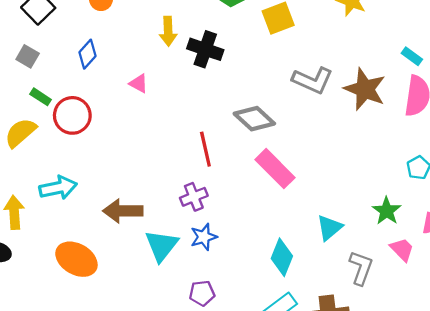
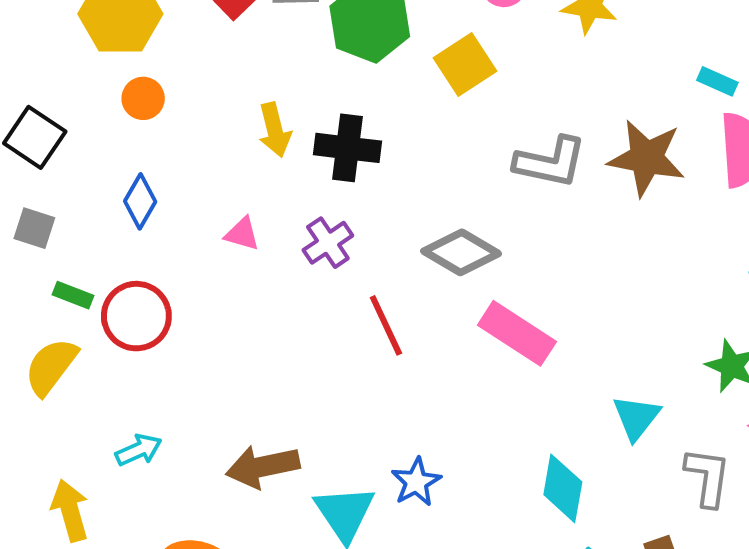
cyan arrow: (58, 188) -> (139, 450), size x0.7
purple cross: (194, 197) -> (328, 243), moved

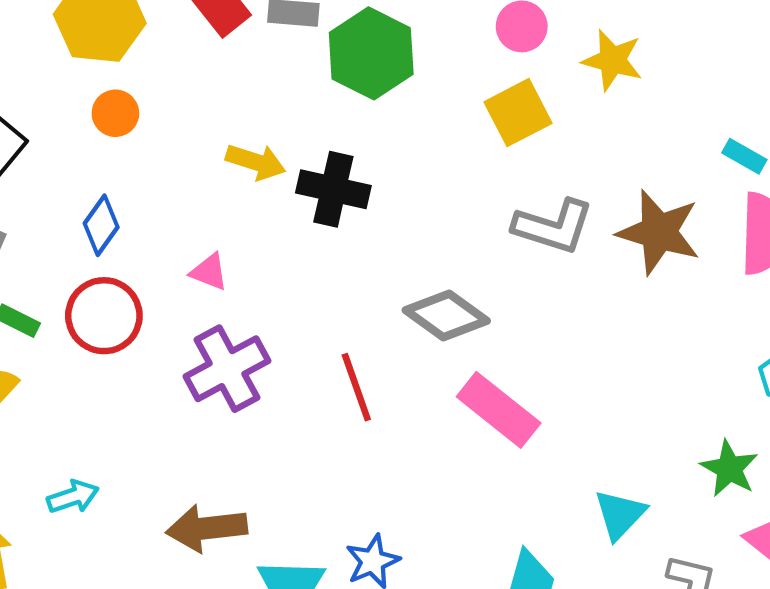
yellow square: (465, 65) -> (518, 113), moved
yellow arrow: (275, 130) -> (256, 162), turned -64
purple cross: (328, 243) -> (227, 369), moved, size x1.5
red circle: (136, 316) -> (104, 316), moved

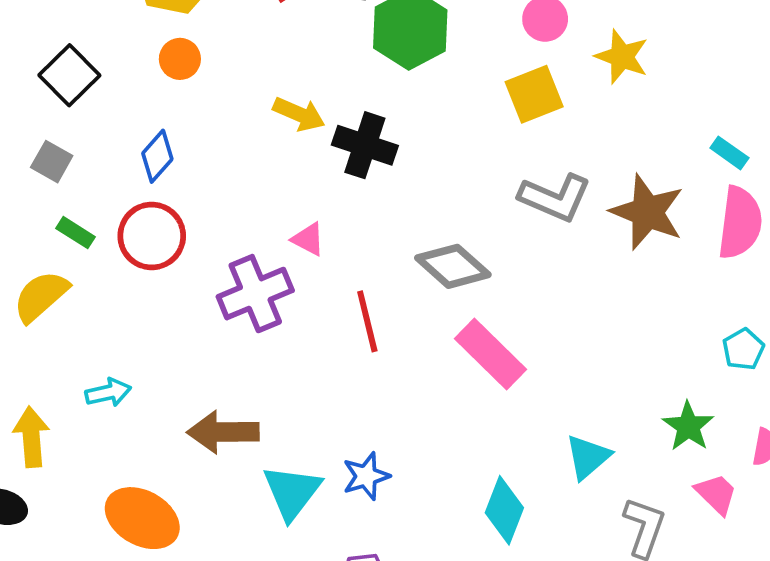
pink triangle: (209, 272) -> (308, 239), moved

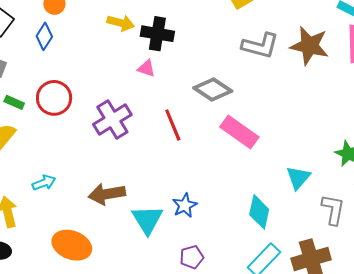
blue diamond: (157, 156) -> (44, 36), moved
pink triangle: (308, 239) -> (146, 68), moved

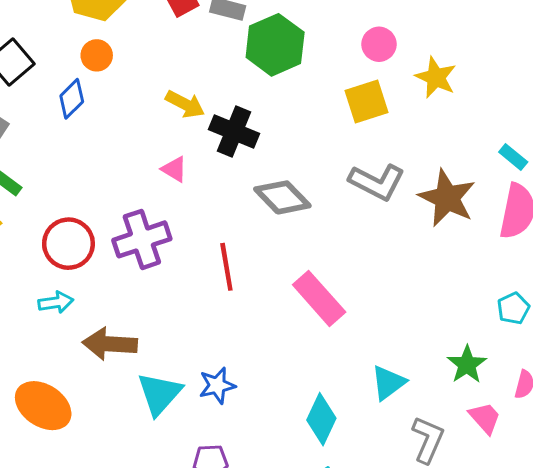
pink triangle: (146, 68) -> (174, 169), moved
gray diamond: (213, 90) -> (282, 197), moved
red circle: (54, 98) -> (68, 244), moved
cyan arrow: (44, 183) -> (56, 302), moved

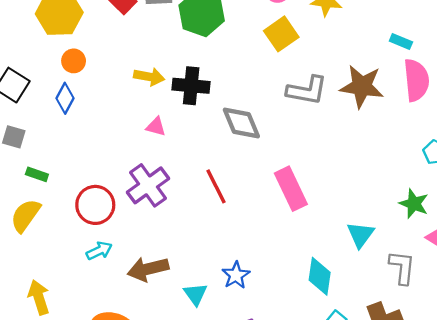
gray diamond: (282, 197) -> (241, 123), turned 39
pink rectangle: (319, 298) -> (291, 189), turned 33
cyan triangle: (159, 394) -> (196, 294), size x0.7

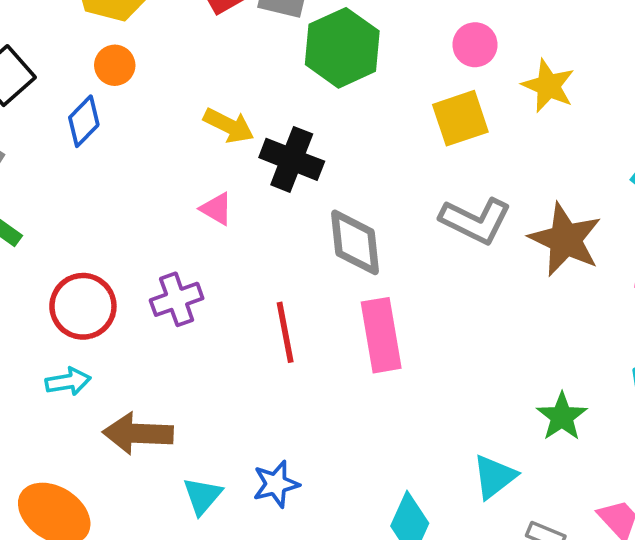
purple cross: (148, 185) -> (177, 299), size x0.7
pink rectangle: (291, 189) -> (381, 335), moved
green star: (414, 204) -> (562, 417), moved

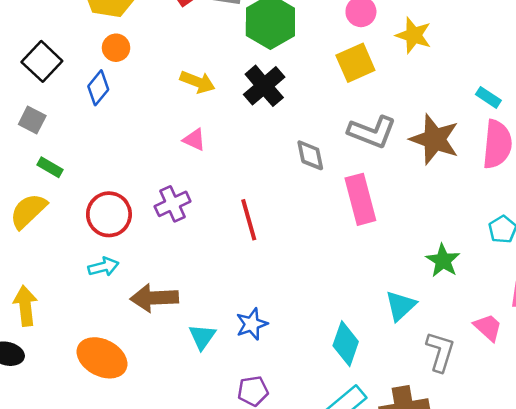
black cross: (292, 159) -> (264, 86), moved, turned 33
gray diamond: (355, 242) -> (310, 155), moved, size x0.7
pink rectangle: (381, 335) -> (360, 199), moved

